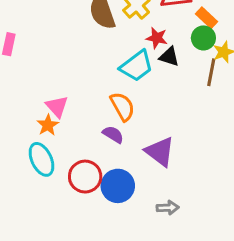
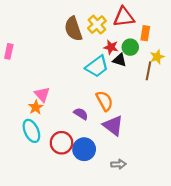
orange rectangle: (207, 18) -> (145, 33), turned 56
green circle: (203, 38) -> (130, 47), moved
orange semicircle: (122, 106) -> (104, 101), moved

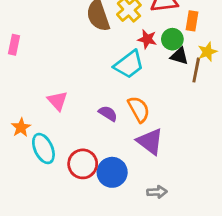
black triangle: (120, 60) -> (179, 56), moved
orange star: (36, 107) -> (21, 127), moved
purple semicircle: (81, 114) -> (108, 113), moved

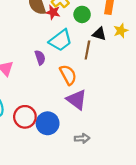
red star: (147, 39) -> (53, 12), moved
green circle: (172, 39) -> (82, 14), moved
brown line: (196, 70) -> (87, 50), moved
purple semicircle: (108, 113) -> (40, 58), moved, turned 40

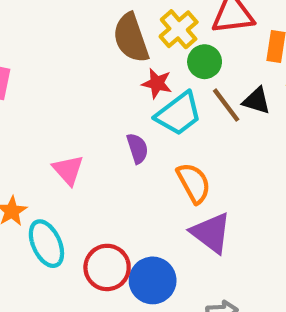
red star: (53, 12) -> (157, 83), moved
green circle: (82, 14) -> (205, 62), moved
brown line: (87, 50) -> (226, 105), moved, turned -48

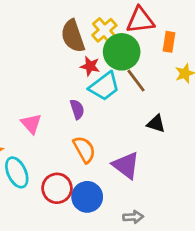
green circle: (205, 62) -> (122, 52), size x1.6
black triangle: (257, 101) -> (156, 124), moved
orange semicircle: (194, 183) -> (84, 149), moved

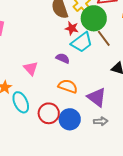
purple semicircle: (77, 109) -> (63, 58), turned -48
orange semicircle: (84, 149) -> (68, 86), turned -42
gray arrow: (133, 217) -> (101, 121), moved

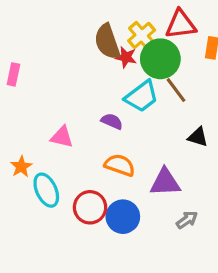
red star: (72, 28) -> (126, 57), moved
pink triangle: (31, 68) -> (62, 137), turned -35
purple triangle: (97, 97) -> (165, 182), turned -40
gray arrow: (101, 121) -> (187, 220), moved, turned -32

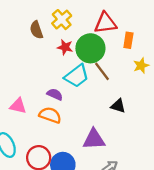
yellow cross: (142, 35) -> (62, 20), moved
brown semicircle: (107, 42) -> (36, 30), moved, size x0.7
orange semicircle: (120, 165) -> (50, 115), moved

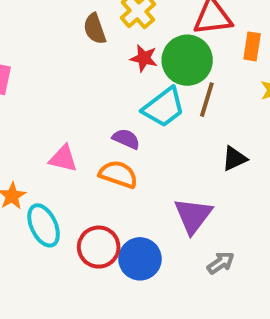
brown line: (102, 71) -> (207, 100), turned 54
black triangle: (118, 106) -> (234, 159), turned -42
purple triangle: (94, 139) -> (193, 216), turned -50

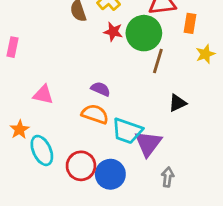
cyan trapezoid: (164, 107) -> (127, 131), moved, turned 56
pink triangle: (63, 159) -> (43, 95), moved
gray arrow: (221, 263) -> (168, 177), turned -48

